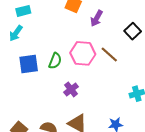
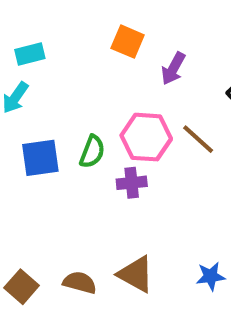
purple cross: (71, 89) -> (132, 183), moved, turned 32

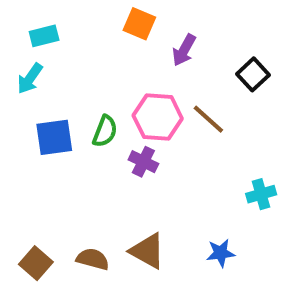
purple cross: (132, 183) -> (143, 162), turned 32

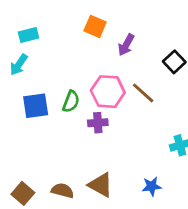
purple cross: (143, 162) -> (98, 123), turned -30

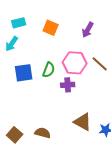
orange square: (95, 26) -> (51, 28), moved
brown triangle: (101, 185) -> (83, 122), moved

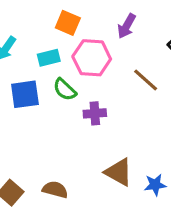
cyan rectangle: (19, 23) -> (49, 58), moved
pink hexagon: (75, 63) -> (92, 58), moved
green semicircle: (49, 70) -> (65, 90), turned 112

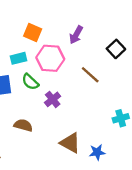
purple cross: (95, 113) -> (53, 99), turned -35
brown semicircle: (55, 190) -> (23, 125), moved

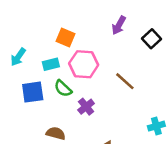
purple arrow: (76, 35) -> (119, 25), moved
black square: (116, 49) -> (152, 39), moved

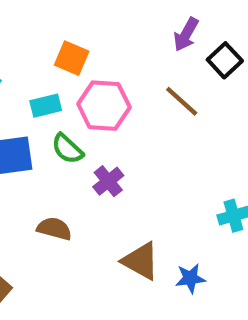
purple arrow: (119, 25) -> (186, 34), moved
brown line: (125, 81) -> (182, 101), moved

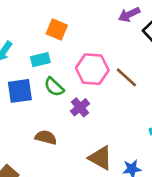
purple arrow: (186, 34) -> (129, 15), turned 35
brown line: (182, 101) -> (126, 77), moved
pink hexagon: (104, 106) -> (92, 69), moved

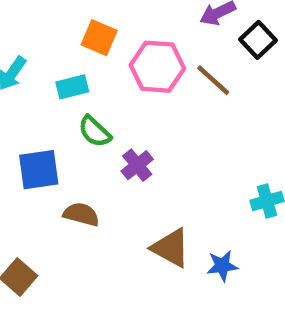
pink hexagon: (92, 69) -> (157, 67), moved
brown line: (126, 77) -> (213, 80), moved
blue square: (20, 91) -> (39, 170), moved

